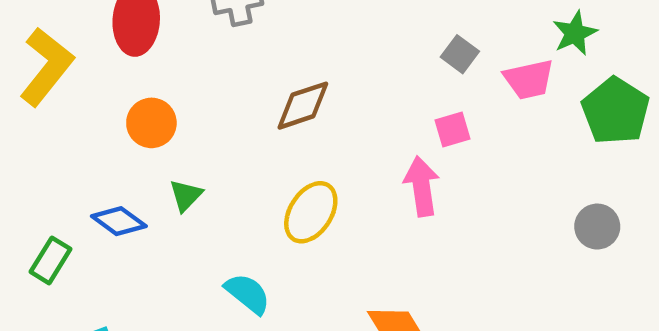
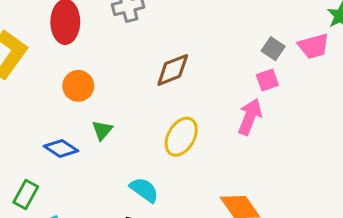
gray square: (460, 54) -> (273, 49), moved
pink arrow: (422, 186) -> (250, 117), turned 33
green rectangle: (50, 260) -> (26, 194), moved

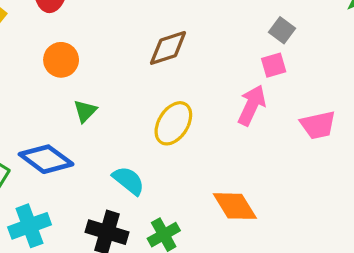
pink trapezoid: (314, 46) -> (318, 125), moved
blue diamond: (61, 149) -> (46, 159), moved, size x1.4

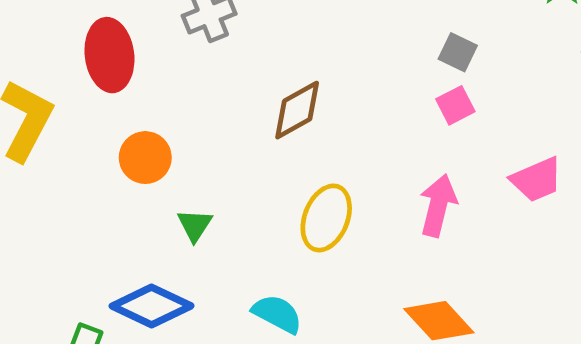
pink arrow: (252, 105) -> (438, 205), moved

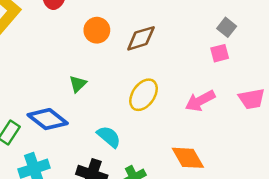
orange circle: (145, 158) -> (97, 30), moved
pink arrow: (438, 205) -> (200, 101), turned -144

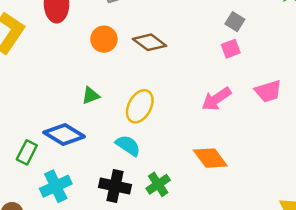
brown diamond: (141, 38) -> (150, 42), turned 60
green triangle: (78, 84) -> (91, 96), turned 30
yellow ellipse: (144, 95) -> (140, 106), moved

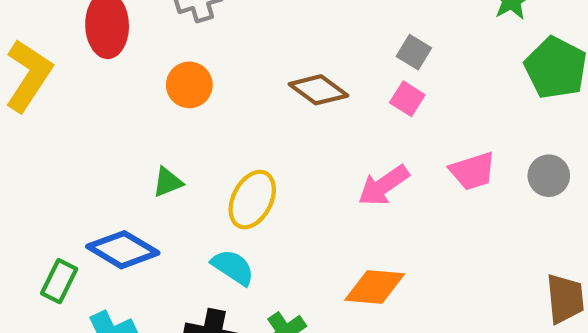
brown diamond: (150, 42) -> (318, 90), moved
pink square: (231, 49) -> (407, 99), turned -36
orange diamond: (210, 158) -> (375, 287), turned -48

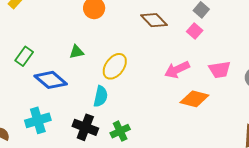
cyan semicircle: (233, 267) -> (101, 96), turned 60
green rectangle: (59, 281) -> (24, 56), moved
orange diamond: (375, 287) -> (194, 99), moved

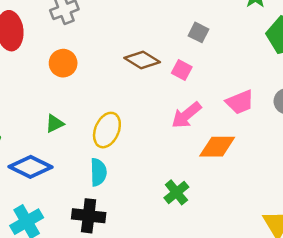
pink square: (195, 31) -> (182, 70), moved
green cross: (120, 131) -> (176, 192), moved

